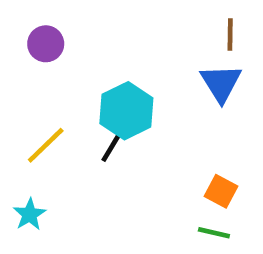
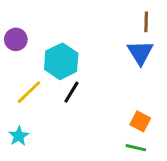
purple circle: (46, 44) -> (16, 39), moved
cyan hexagon: (126, 111) -> (61, 61), moved

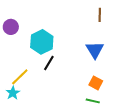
blue triangle: (140, 53) -> (95, 50), moved
yellow line: (29, 92) -> (20, 77), moved

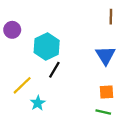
orange square: (96, 83) -> (107, 92), turned -32
cyan star: (13, 93) -> (38, 103), moved

